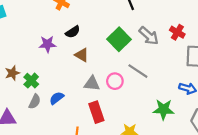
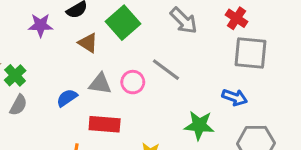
red cross: (177, 32) -> (237, 18), moved
green square: (119, 39) -> (123, 23), moved
blue semicircle: (57, 98) -> (67, 98), moved
red rectangle: (96, 112) -> (105, 124), turned -70

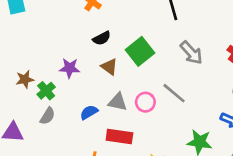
purple star: (41, 25) -> (70, 68), moved

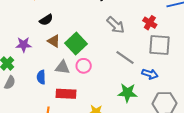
green square: (140, 51) -> (76, 44), moved
gray line: (174, 93) -> (125, 57), moved
blue semicircle: (89, 112) -> (41, 77), turned -56

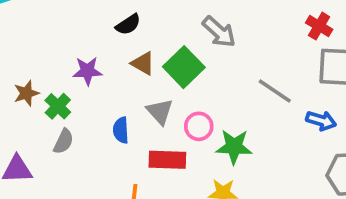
gray arrow: (116, 25) -> (219, 32), moved
pink circle: (84, 66) -> (199, 126), moved
gray triangle: (62, 67) -> (160, 112), turned 42
green star: (127, 93) -> (234, 147), moved

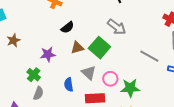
brown triangle: (143, 63) -> (77, 48), turned -40
brown star: (26, 93) -> (13, 40), moved

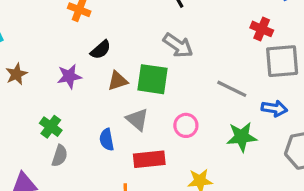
green square: (99, 48) -> (152, 79), turned -30
purple star: (48, 54) -> (69, 76), moved
pink circle: (110, 79) -> (186, 125), moved
green star: (130, 88) -> (242, 137), moved

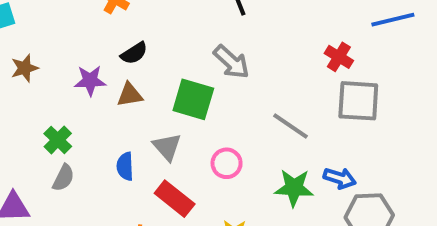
brown triangle: (118, 81) -> (130, 95), moved
blue arrow: (274, 108) -> (340, 178), moved
red rectangle: (149, 159) -> (175, 199), turned 36

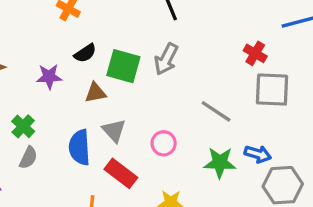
gray arrow: (231, 62) -> (166, 59), turned 76
brown triangle: (130, 95) -> (95, 93), moved
green square: (193, 99) -> (123, 66), moved
blue semicircle: (125, 166) -> (79, 147), size x1.5

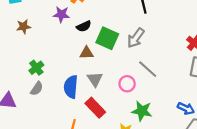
purple star: (49, 77) -> (61, 14), moved
gray line: (216, 111) -> (148, 69), moved
pink circle: (164, 143) -> (127, 84), moved
green star: (220, 163) -> (142, 111), moved

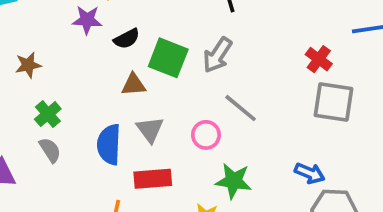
brown star: (24, 27) -> (28, 65), moved
gray semicircle: (37, 89) -> (50, 150), turned -64
red rectangle: (95, 108) -> (153, 179), turned -48

